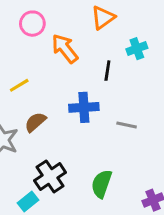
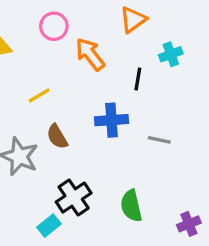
brown semicircle: (35, 122) -> (57, 137), turned -80
green semicircle: (102, 184) -> (131, 206), turned -32

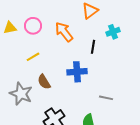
pink circle: (54, 26) -> (33, 26), moved
gray line: (159, 140) -> (106, 98), moved

